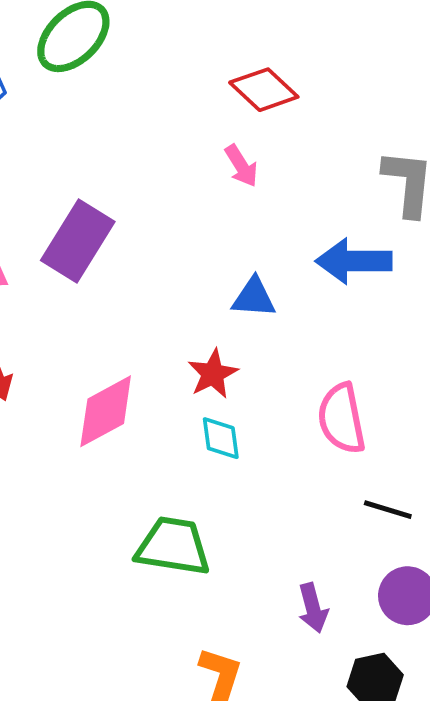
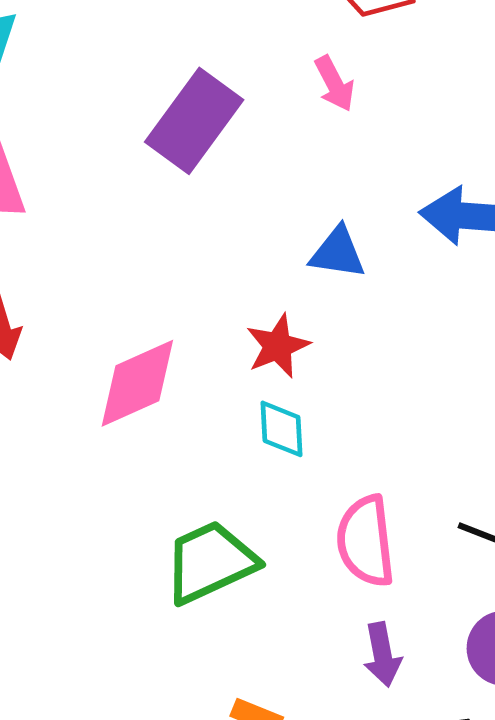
purple rectangle: (78, 241) -> (194, 121), moved
pink semicircle: (342, 419) -> (366, 541), moved
green trapezoid: (173, 546) -> (210, 562), turned -38

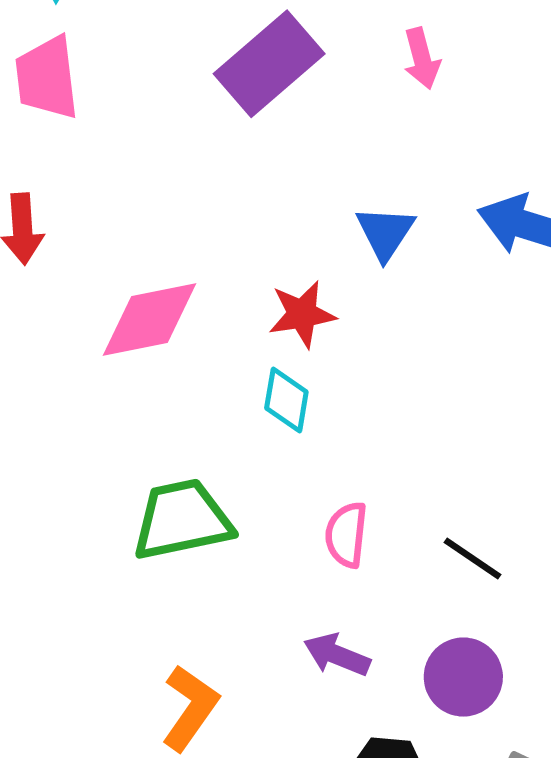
blue triangle: (338, 253) -> (385, 233), turned 42
pink semicircle: (366, 541) -> (346, 535), size x0.7
purple arrow: (382, 655) -> (337, 655), turned 110

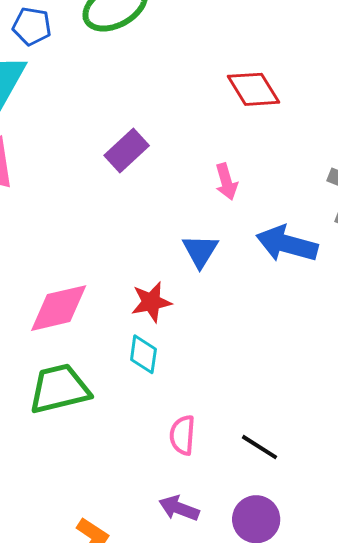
pink arrow: (422, 58) -> (226, 182), moved
purple rectangle: (269, 64) -> (127, 150), size x0.7
green trapezoid: (182, 520) -> (59, 389), moved

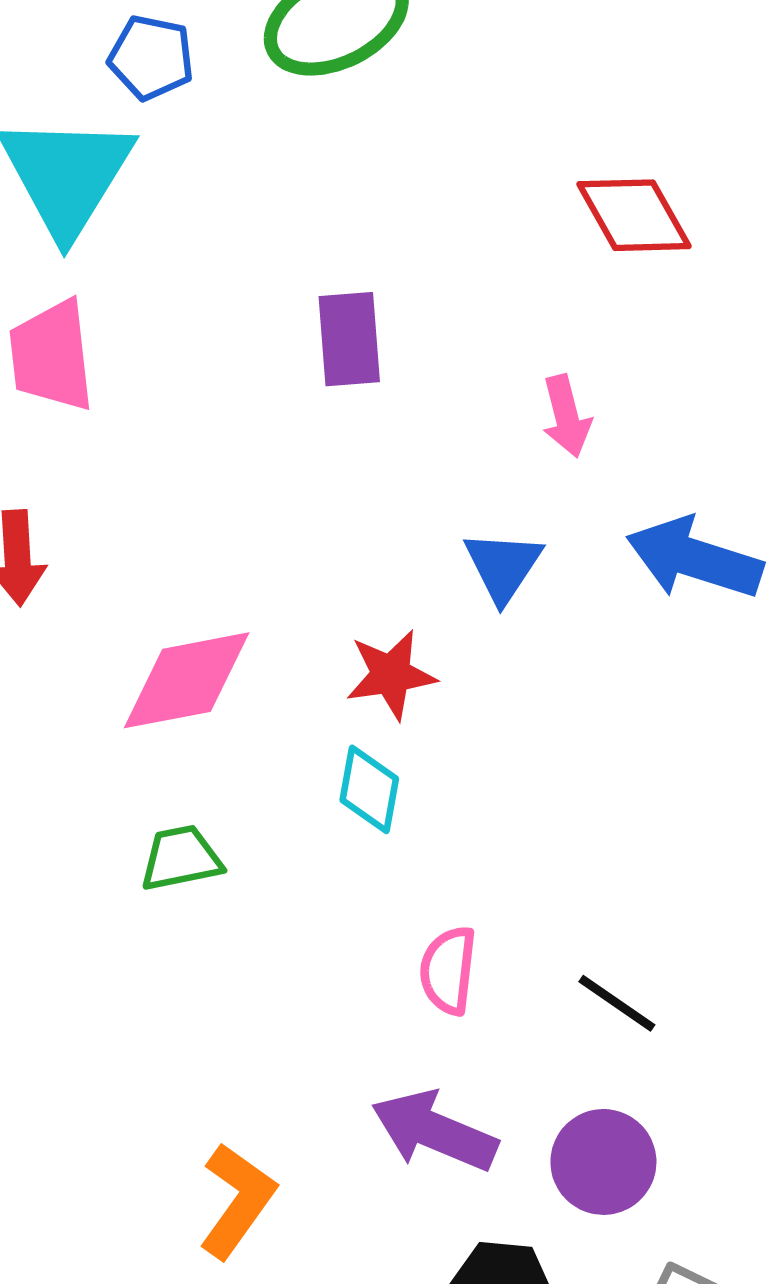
purple rectangle: (127, 150) -> (349, 339), turned -54
green trapezoid: (59, 389) -> (181, 858), size x0.6
purple arrow: (179, 508) -> (434, 1131), size x1.4

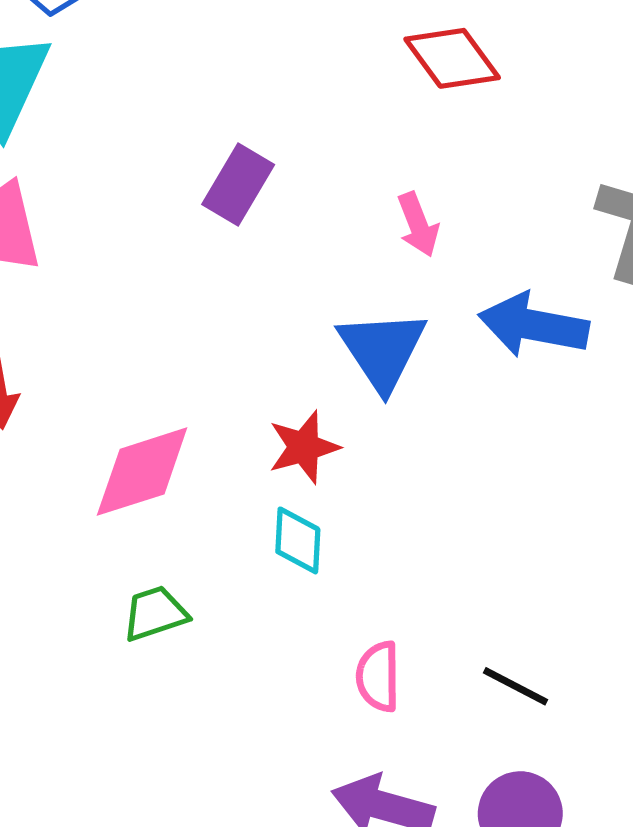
purple rectangle: (349, 339) -> (238, 185), turned 42
blue triangle: (503, 566) -> (382, 350), size x1.4

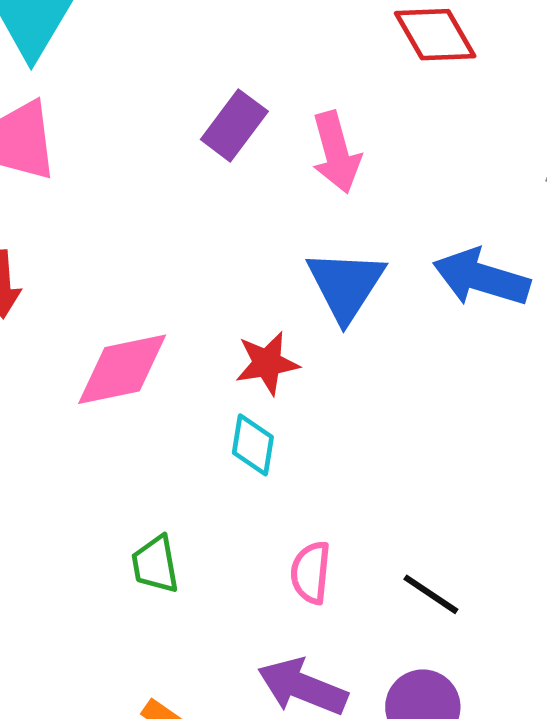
pink arrow: (418, 225) -> (336, 152), moved, size x1.4
green trapezoid: (155, 613) -> (155, 564), moved, turned -88

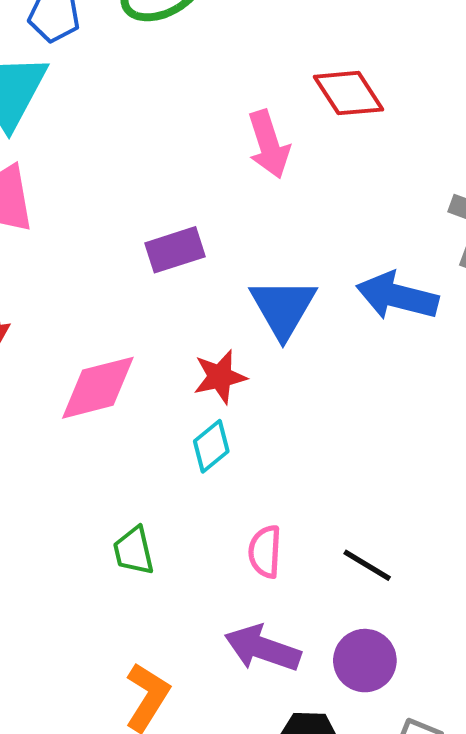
purple rectangle: (234, 125) -> (175, 250), moved, turned 38
pink arrow: (336, 152) -> (269, 144), moved
cyan diamond: (253, 445) -> (211, 446), turned 44

